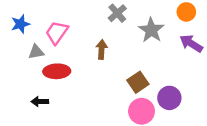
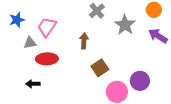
brown square: (138, 82) -> (100, 68), moved

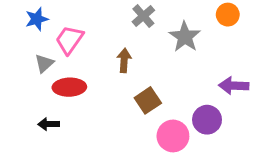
blue star: (17, 20) -> (37, 19), moved
purple arrow: (158, 36) -> (234, 86), moved, turned -30
gray triangle: (30, 43) -> (44, 63), turned -32

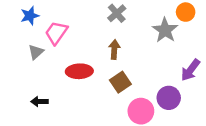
gray star: (185, 37) -> (165, 30), moved
brown arrow: (124, 60) -> (114, 50), moved
purple arrow: (234, 86) -> (190, 70), turned -55
red ellipse: (69, 87) -> (79, 71), moved

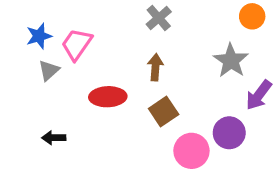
blue star: (30, 16) -> (39, 36), moved
gray star: (165, 30) -> (231, 61), moved

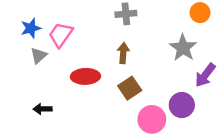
gray cross: (159, 18) -> (126, 14), turned 36

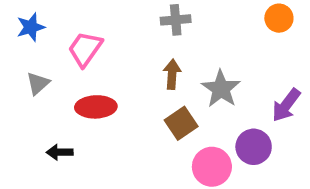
blue star: (31, 28) -> (31, 27), moved
gray star: (183, 48) -> (221, 89), moved
gray triangle: (39, 56) -> (38, 83), moved
red ellipse: (85, 76) -> (96, 107), moved

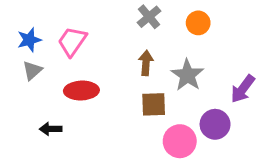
orange circle: (279, 18) -> (198, 23), moved
gray cross: (176, 20) -> (149, 17), turned -35
blue star: (31, 27) -> (29, 40), moved
brown square: (181, 123) -> (154, 104), turned 32

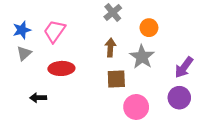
orange circle: (198, 23) -> (149, 28), moved
purple circle: (215, 124) -> (179, 98), moved

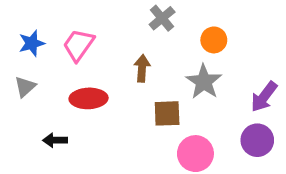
brown arrow: (110, 47) -> (142, 68), moved
gray triangle: (24, 53) -> (25, 87), moved

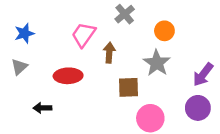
pink trapezoid: (78, 45) -> (84, 35), moved

